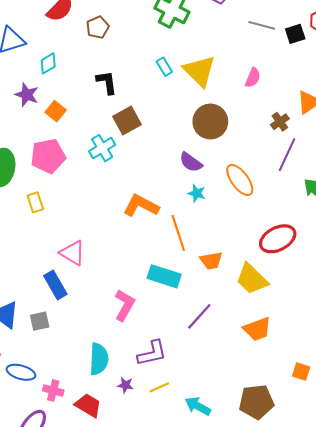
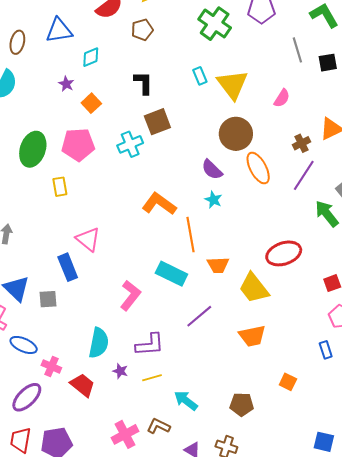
gray line: (262, 25) -> (297, 50), turned 50
purple star: (27, 95) -> (66, 84), size x0.7
orange ellipse: (240, 180) -> (258, 168), moved
brown pentagon: (256, 402) -> (242, 404), size x0.7

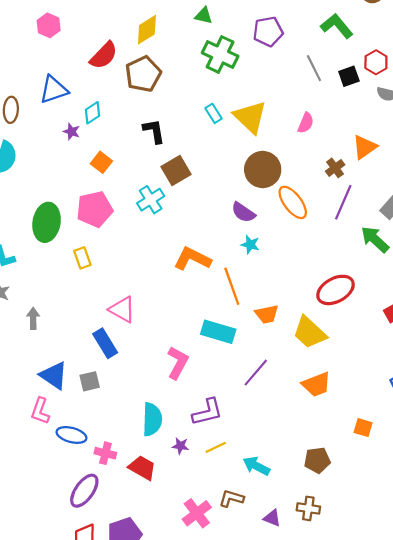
brown pentagon: (142, 30) -> (143, 74), size x1.5
purple star: (66, 84) -> (72, 132), moved

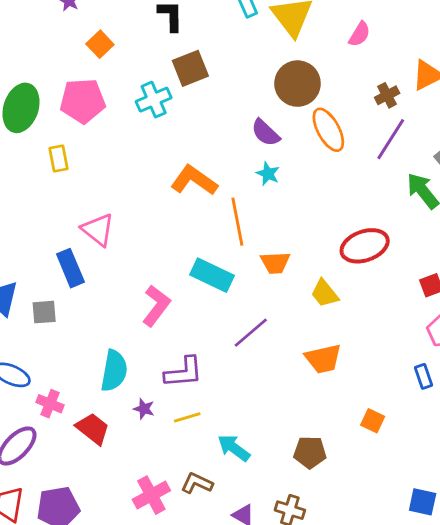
yellow trapezoid: (310, 332) -> (325, 293), size x0.7

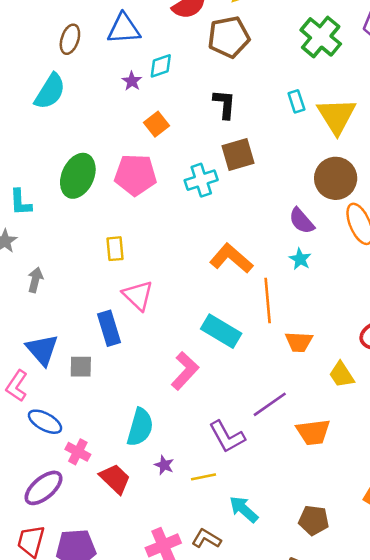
yellow rectangle: (59, 159) -> (115, 249), moved
cyan rectangle: (212, 275) -> (221, 331), moved
orange trapezoid: (323, 359) -> (313, 432), moved
purple L-shape: (184, 372) -> (227, 437), moved, turned 60

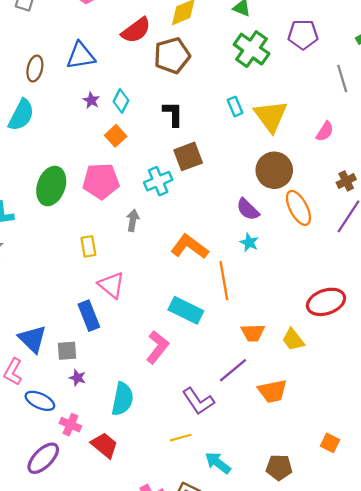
cyan diamond: (161, 66) -> (121, 101), moved, turned -40
gray arrow: (35, 280) -> (133, 220), moved
orange trapezoid: (299, 342) -> (253, 333), moved
purple star: (164, 465) -> (78, 378), moved

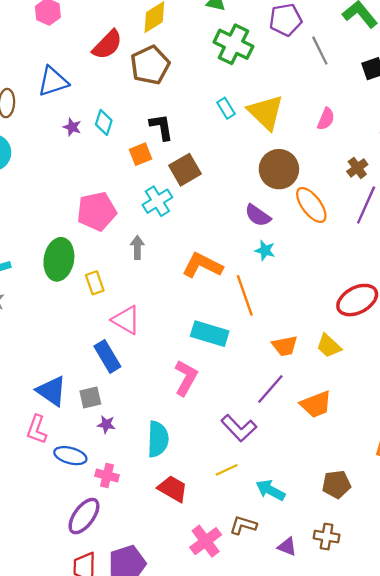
gray line: (342, 78) -> (320, 51), moved
orange square: (116, 136) -> (140, 154), moved, turned 30
green ellipse: (51, 186) -> (59, 259), moved
red trapezoid: (104, 445) -> (173, 489), moved

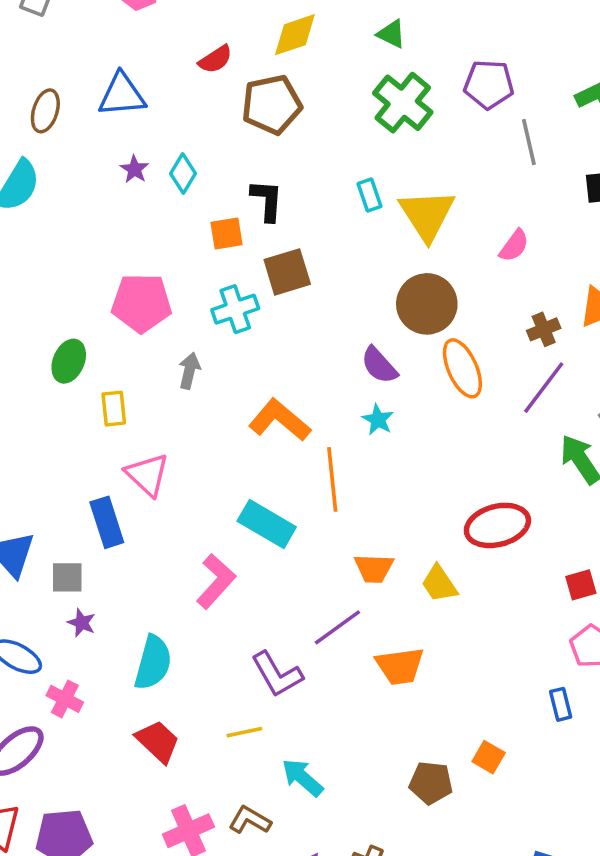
red semicircle: (107, 45) -> (215, 59), size x0.7
green ellipse: (59, 259) -> (69, 361), size x0.7
brown pentagon: (336, 484) -> (431, 783), moved

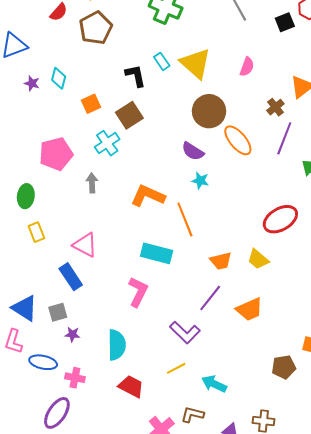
black L-shape: (267, 200) -> (135, 76), moved
yellow rectangle: (114, 409) -> (36, 232), moved

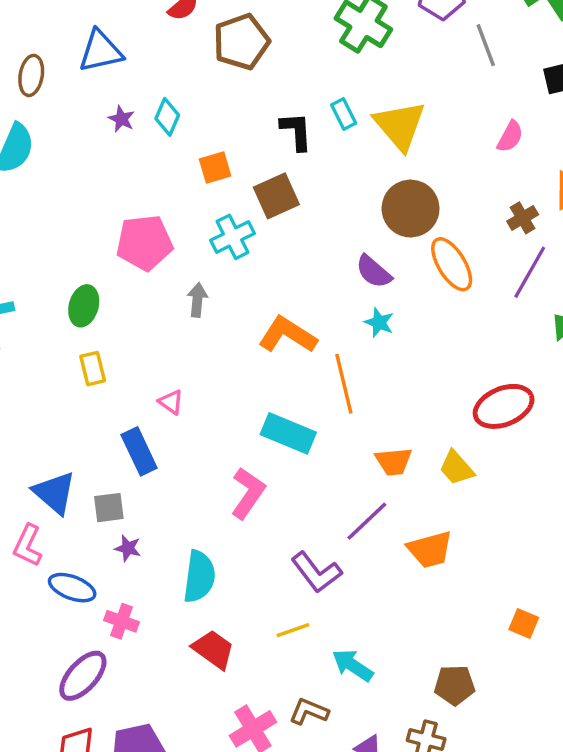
pink semicircle: (247, 67) -> (510, 137), moved
pink triangle: (85, 245) -> (171, 402), size x0.6
brown pentagon: (284, 367) -> (455, 685), moved

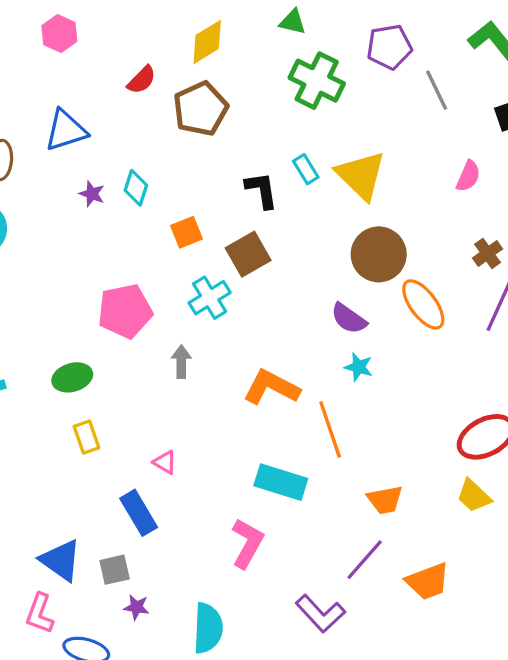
green ellipse: (84, 306) -> (72, 377), turned 63
yellow trapezoid: (456, 468) -> (474, 496), moved

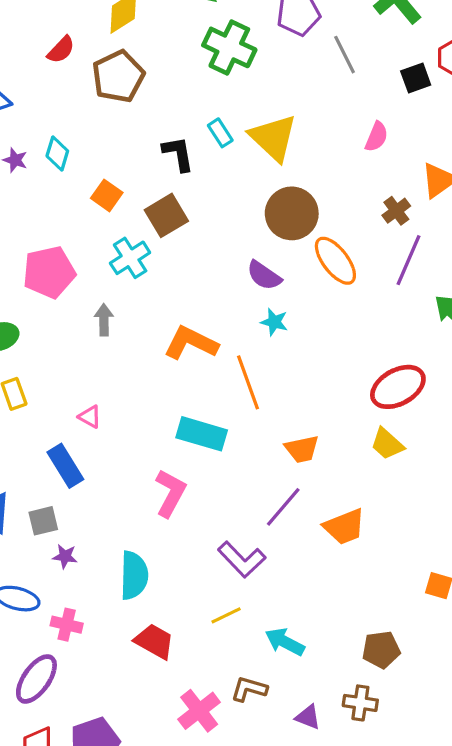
orange square: (187, 232) -> (107, 195), turned -32

